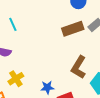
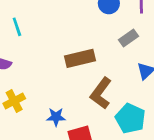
brown rectangle: (73, 29) -> (80, 58), moved

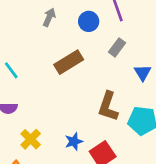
brown rectangle: (80, 58) -> (69, 62), moved

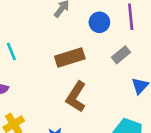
brown L-shape: (108, 106) -> (76, 97), moved

